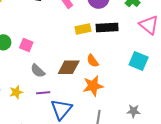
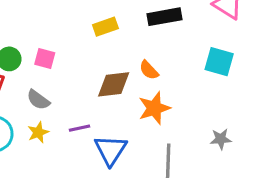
yellow rectangle: (83, 29) -> (105, 27), moved
gray semicircle: (38, 71) -> (38, 100), moved

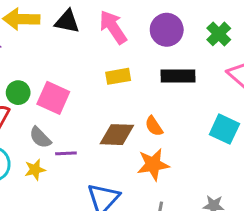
pink square: (45, 59) -> (53, 98), size x1.5
purple line: (80, 128) -> (66, 153), moved

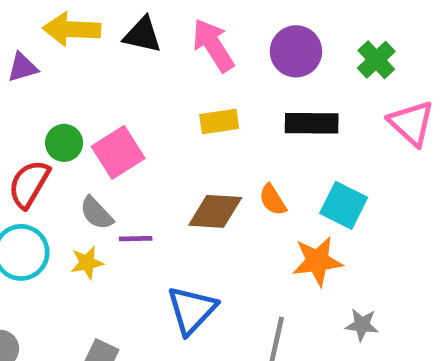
pink square: (53, 98) -> (118, 152), turned 32
cyan square: (224, 129) -> (344, 205), moved
orange star: (153, 164) -> (317, 261), moved

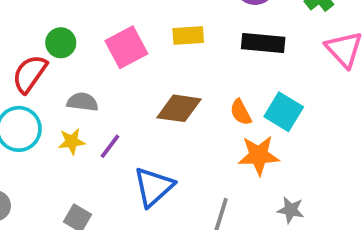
pink square: (118, 152) -> (126, 47), moved
orange semicircle: (273, 200) -> (241, 112), moved
gray semicircle: (96, 213) -> (82, 102), turned 136
purple line: (136, 239) -> (110, 146), moved, turned -56

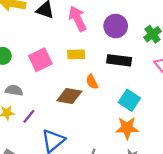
orange semicircle: (241, 112) -> (92, 82), moved
orange star: (259, 155) -> (127, 128), moved

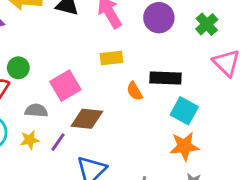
pink square: (40, 60) -> (65, 86), moved
black rectangle: (119, 60) -> (165, 78), moved
brown diamond: (69, 96) -> (87, 119), moved

